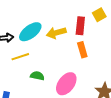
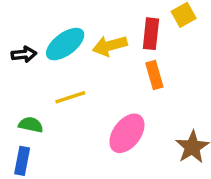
yellow line: (20, 57) -> (70, 97), moved
green semicircle: (37, 76) -> (31, 125), moved

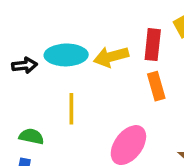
cyan ellipse: (65, 44) -> (66, 55), turned 36
yellow line: (70, 97) -> (71, 109), turned -72

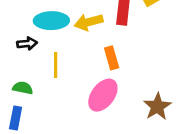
black arrow: (25, 65) -> (27, 44), moved
orange rectangle: (156, 86) -> (112, 58), moved

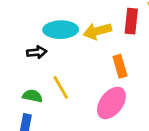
yellow line: (56, 65) -> (61, 87), moved, turned -30

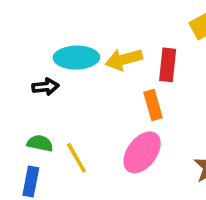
red rectangle: (131, 21) -> (168, 65), moved
yellow line: (61, 87) -> (76, 158), moved

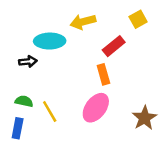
yellow arrow: (124, 59) -> (83, 22), moved
red rectangle: (168, 65) -> (114, 46), turned 45

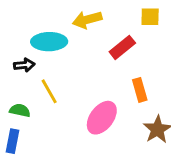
yellow square: (138, 19) -> (150, 17), turned 30
orange rectangle: (103, 74) -> (140, 90), moved
yellow line: (50, 112) -> (49, 91), moved

